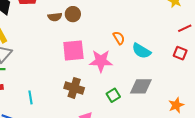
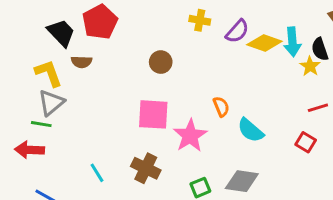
brown semicircle: (55, 17) -> (81, 62), moved
pink star: (101, 61) -> (190, 136), turned 30
cyan line: (30, 97) -> (97, 173), moved, turned -32

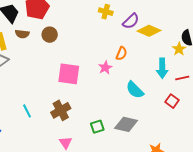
cyan arrow: (292, 42) -> (162, 68), moved
brown circle: (161, 62) -> (50, 35), moved
orange semicircle: (221, 107) -> (121, 53), moved, turned 40
pink star: (190, 136) -> (105, 68), moved, size x0.6
brown cross: (146, 168) -> (61, 110), turned 30

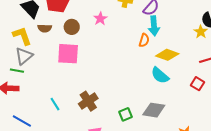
yellow diamond: (149, 31) -> (167, 55), moved
pink star: (105, 68) -> (100, 19), moved
cyan arrow: (162, 68) -> (154, 26), moved
pink square: (69, 74) -> (68, 54), moved

